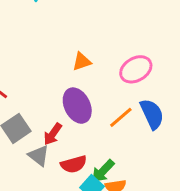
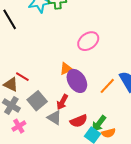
orange triangle: (82, 62) -> (66, 69), moved
pink ellipse: (136, 69) -> (88, 41), moved

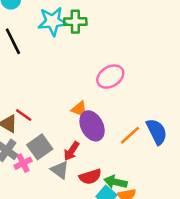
orange triangle: (66, 69) -> (79, 109), turned 40
green arrow: (99, 124) -> (116, 182), turned 60
pink cross: (19, 126) -> (23, 163), moved

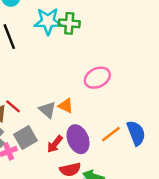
purple ellipse: (92, 126) -> (78, 139), moved
gray triangle: (60, 170) -> (47, 110), moved

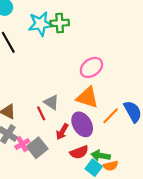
red line: (13, 106) -> (41, 113), moved, turned 32
orange triangle: (66, 106) -> (87, 97), moved, size x1.6
gray square: (26, 138) -> (37, 148), moved

